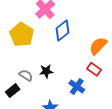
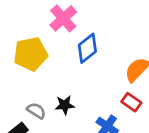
yellow pentagon: (22, 35) -> (31, 54), turned 30

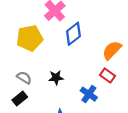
gray semicircle: (36, 111) -> (24, 78), moved

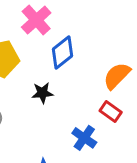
black star: (56, 78) -> (42, 93), moved

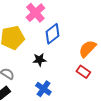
blue cross: (84, 138) -> (43, 89), moved

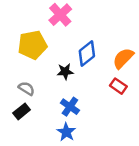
blue diamond: (52, 34) -> (87, 53), moved

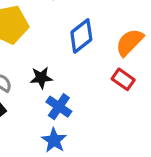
black star: (65, 72) -> (41, 78), moved

